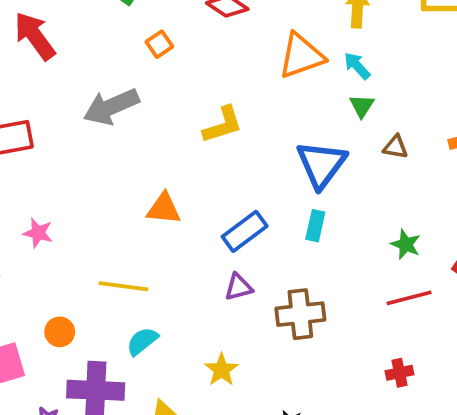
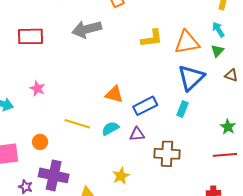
orange triangle: (301, 56) -> (187, 42), moved
yellow L-shape: (223, 125) -> (152, 38), moved
orange triangle: (164, 209) -> (114, 94), moved
cyan semicircle: (142, 341) -> (110, 128), moved

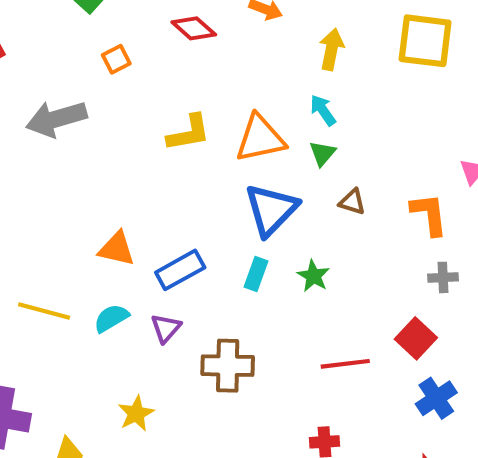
green star: (228, 127) -> (313, 276), moved
purple triangle: (137, 134) -> (166, 328), turned -42

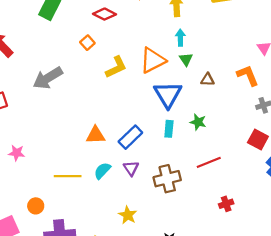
orange square: (116, 59) -> (87, 43), moved
cyan arrow: (323, 110) -> (180, 38), turned 49
red line: (345, 364) -> (209, 162), moved

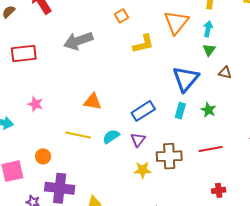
orange triangle: (153, 60) -> (176, 22), moved, turned -36
orange triangle: (96, 135) -> (93, 102), moved
yellow star: (128, 215) -> (143, 170), moved, turned 30

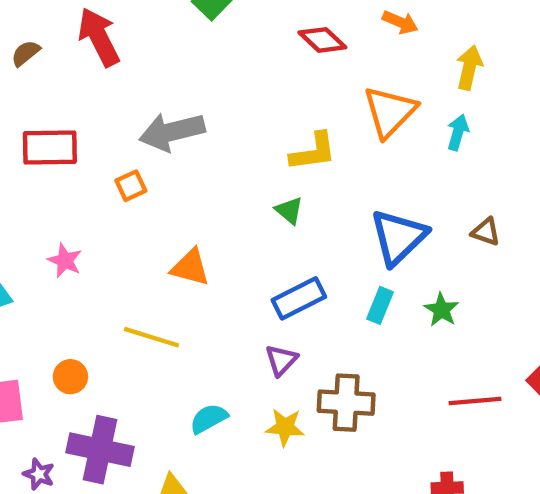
orange square: (122, 16) -> (131, 186), moved
green triangle: (209, 50) -> (289, 210), moved, turned -32
cyan semicircle: (111, 136) -> (209, 419), moved
red line: (211, 149) -> (475, 401), moved

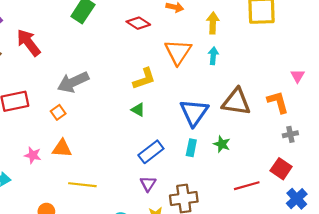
brown triangle: (486, 232) -> (236, 102), size x2.0
orange triangle: (190, 267) -> (62, 148), moved

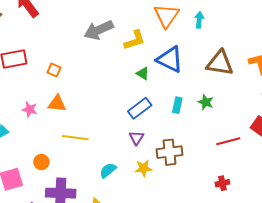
gray arrow: (73, 82) -> (99, 30), moved
green triangle: (138, 110) -> (143, 73), moved
orange square: (58, 112) -> (54, 70), turned -32
blue triangle: (194, 113) -> (170, 59), moved, turned -40

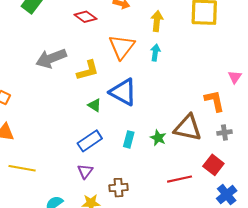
brown triangle: (220, 63) -> (188, 128), moved
brown cross: (170, 152) -> (118, 188), size x0.7

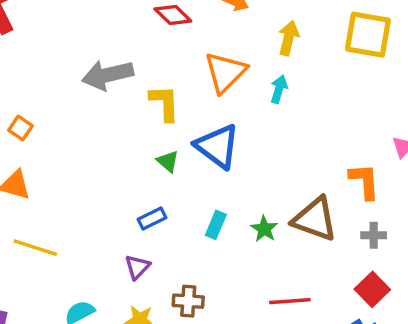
yellow L-shape: (88, 70) -> (165, 103), turned -85
blue rectangle: (90, 141) -> (152, 218), size x0.7
red square: (213, 165) -> (372, 289), moved

